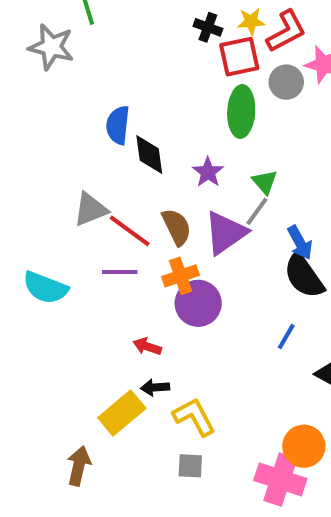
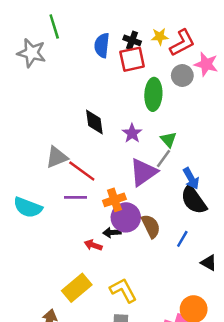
red square: (239, 57) -> (132, 59), moved
blue semicircle: (118, 125) -> (102, 45), moved
brown semicircle: (177, 227) -> (151, 226), moved
black arrow: (155, 387) -> (112, 233), moved

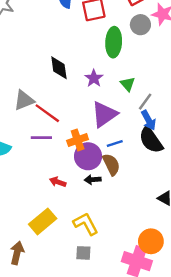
gray line: (163, 158) -> (145, 102), moved
black arrow: (112, 233) -> (93, 180), moved
blue line: (182, 239) -> (115, 143), moved, turned 42

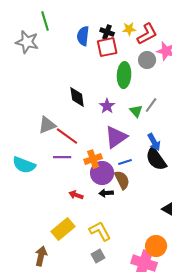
gray line: (145, 102) -> (151, 105), moved
gray square: (83, 253) -> (98, 256), turned -32

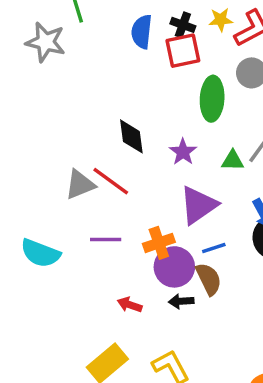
green triangle: (136, 111) -> (233, 160), turned -48
red line: (67, 136) -> (111, 181), moved

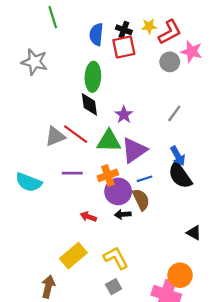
gray star: (46, 42) -> (34, 62), moved
green ellipse: (212, 99) -> (93, 77), moved
green triangle: (233, 160) -> (109, 141), moved, size x1.6

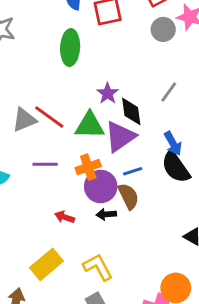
black diamond: (89, 104) -> (131, 111), moved

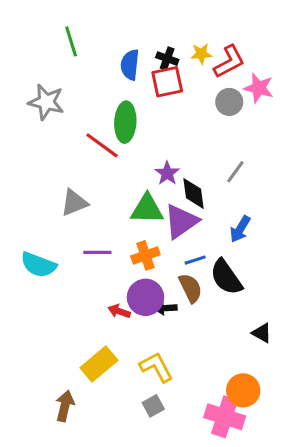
red line: (49, 117) -> (102, 145), moved
blue arrow: (173, 143) -> (240, 229), turned 60
black semicircle: (176, 167) -> (226, 277), moved
purple circle: (101, 187) -> (145, 297), moved

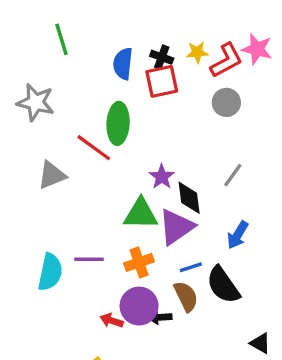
pink star: (259, 88) -> (257, 49), moved
gray triangle: (74, 203) -> (52, 175), moved
cyan semicircle: (38, 265) -> (50, 272), moved, turned -99

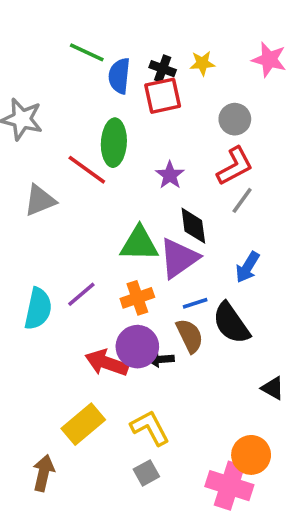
green line: (61, 39) -> (87, 52), moved, turned -48
red L-shape: (226, 60) -> (235, 166), moved
purple star: (162, 177) -> (170, 175), moved
purple line: (89, 259) -> (81, 294), turned -40
red arrow: (112, 321) -> (107, 363), size x1.6

